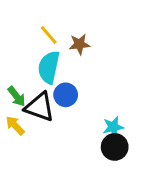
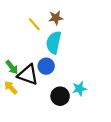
brown star: (79, 44) -> (56, 18), moved
cyan semicircle: (49, 67) -> (54, 43), moved
black circle: (115, 147) -> (60, 96), moved

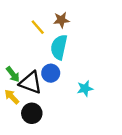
cyan star: (79, 89) -> (85, 88), moved
black circle: (60, 96) -> (32, 113), moved

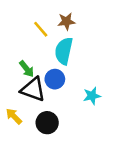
green arrow: (13, 74) -> (27, 69), moved
yellow arrow: (12, 97) -> (14, 116), moved
black circle: (32, 113) -> (47, 123), moved

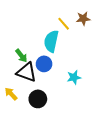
brown star: (66, 21) -> (83, 19), moved
yellow line: (41, 29) -> (64, 24), moved

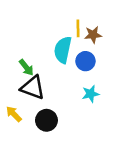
brown star: (83, 19) -> (93, 35), moved
yellow line: (64, 24) -> (78, 28), turned 40
blue circle: (44, 64) -> (85, 61), moved

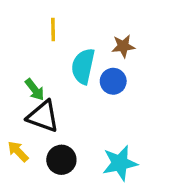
yellow line: (78, 28) -> (53, 29), moved
cyan star: (91, 94) -> (120, 163), moved, size x1.5

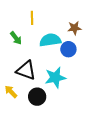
cyan semicircle: (83, 66) -> (50, 40), turned 70
green arrow: (35, 90) -> (16, 38), moved
cyan star: (120, 163) -> (55, 77), moved

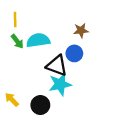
yellow line: (32, 18) -> (15, 19), moved
cyan semicircle: (50, 40) -> (38, 40), moved
black triangle: (26, 70) -> (57, 66), moved

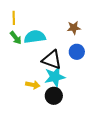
blue circle: (74, 53) -> (77, 52), moved
yellow arrow: (12, 100) -> (33, 85), moved, turned 144
black circle: (40, 105) -> (54, 96), moved

